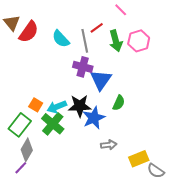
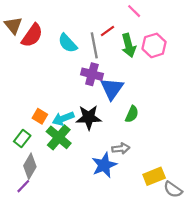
blue star: (94, 118) -> (104, 165), moved
green rectangle: (20, 125) -> (22, 138), size x0.7
gray arrow: (109, 145) -> (121, 148), moved

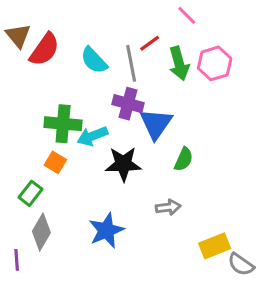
cyan arrow: (63, 119) -> (92, 136), moved
green cross: (59, 137) -> (63, 124), moved, turned -35
blue star: (104, 165) -> (106, 230), moved
purple line: (23, 186) -> (17, 260), moved, turned -48

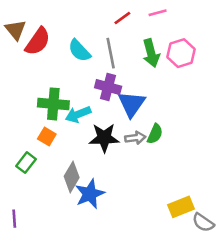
pink line: (187, 15) -> (158, 13), turned -60
red line: (150, 43) -> (122, 18), moved
gray arrow: (168, 207) -> (135, 138), moved
gray diamond: (41, 232) -> (72, 177), moved

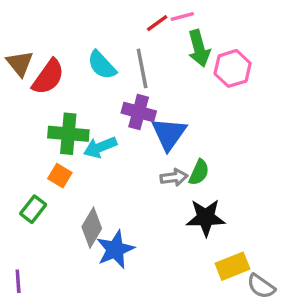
pink line: (158, 13) -> (182, 16), moved
brown triangle: (16, 30) -> (20, 63), moved
red semicircle: (38, 41) -> (48, 77), moved
green arrow: (151, 53) -> (199, 48), moved
black star: (104, 138) -> (206, 218), moved

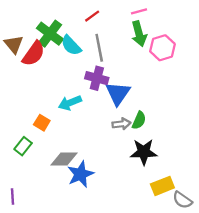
pink line: (182, 16) -> (139, 11), moved
red line: (157, 23) -> (92, 16), moved
green cross: (68, 134) -> (50, 34), moved, turned 32
gray diamond: (92, 228) -> (64, 159), turned 60

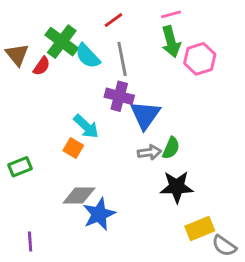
red semicircle: (34, 54) -> (42, 66), size x0.6
cyan arrow: (70, 103) -> (86, 126), turned -115
orange square: (42, 123) -> (73, 148), moved
green rectangle: (23, 146) -> (20, 167), moved, turned 30
purple line: (13, 196) -> (30, 241), moved

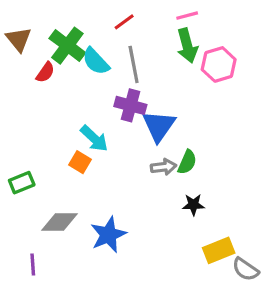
brown triangle: (17, 55) -> (19, 39), moved
black star: (177, 187) -> (193, 205), size x0.6
gray diamond: (79, 195) -> (60, 222), moved

